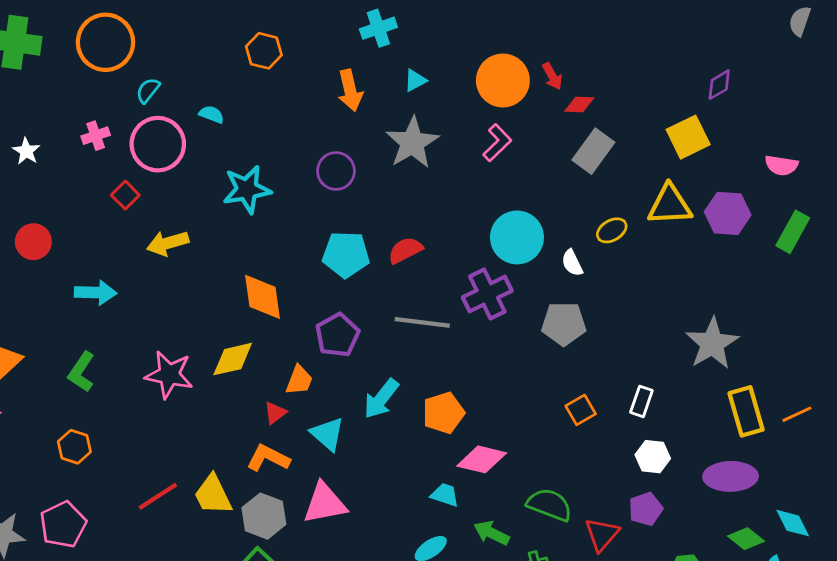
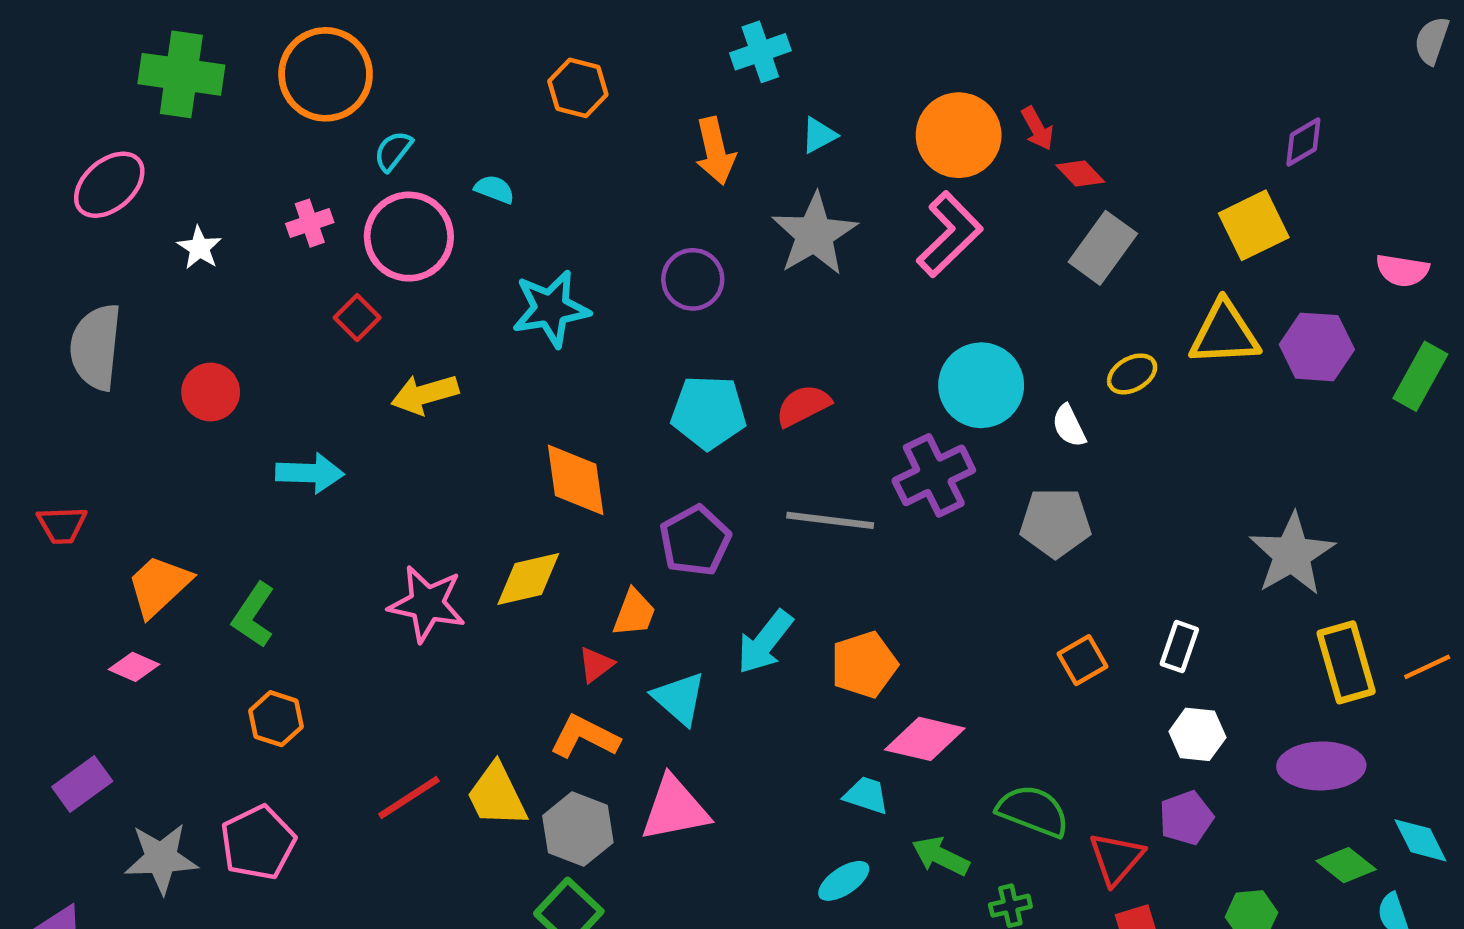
red diamond: (579, 105) -> (1080, 173), turned 44
pink L-shape: (497, 143) -> (950, 234), size x1.4
green L-shape: (81, 372) -> (253, 615), moved

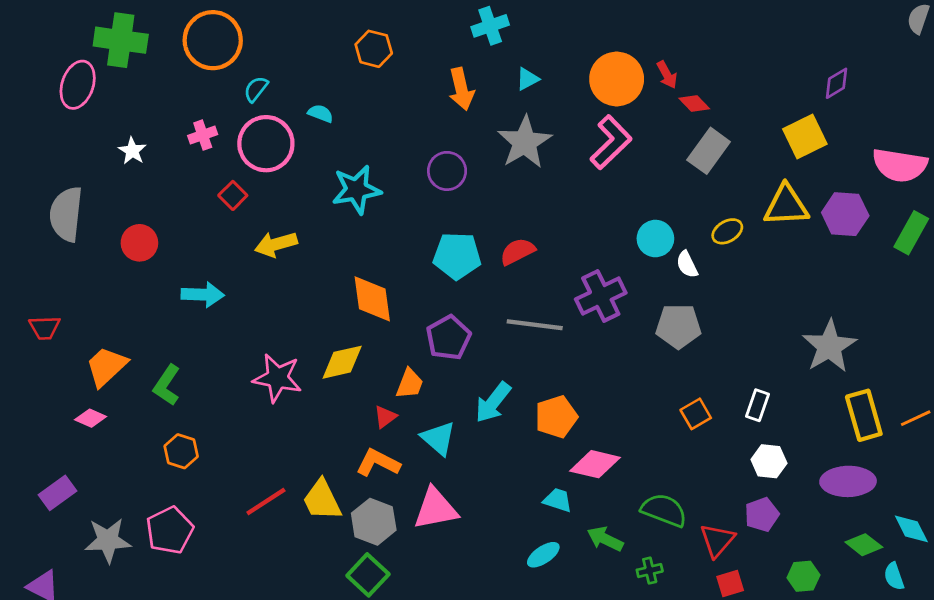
pink ellipse: (109, 185) -> (78, 85), moved, turned -30
pink semicircle: (1402, 270) -> (900, 165), size x1.6
cyan circle: (981, 385) -> (655, 239), moved, size x0.7

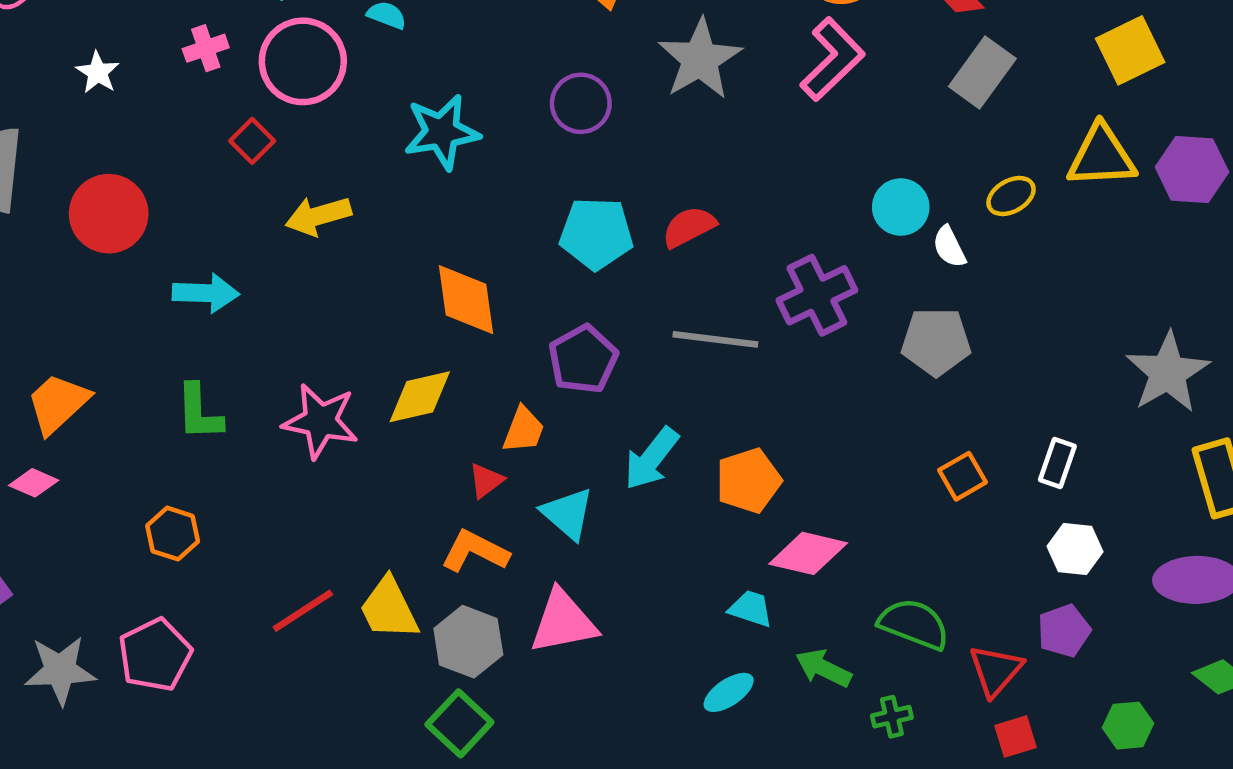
red circle: (139, 243) -> (109, 214), size x1.4
green L-shape: (167, 385) -> (199, 412), moved, turned -36

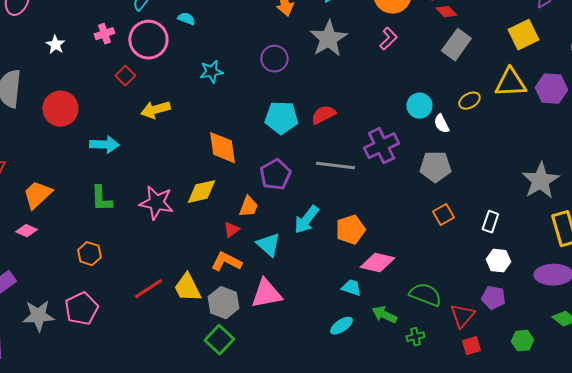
pink L-shape: (832, 59) -> (388, 39), size x0.6
cyan star: (442, 132) -> (211, 72), size x0.7
orange square: (962, 476) -> (443, 215), moved
purple pentagon: (1064, 631) -> (493, 298), turned 30

